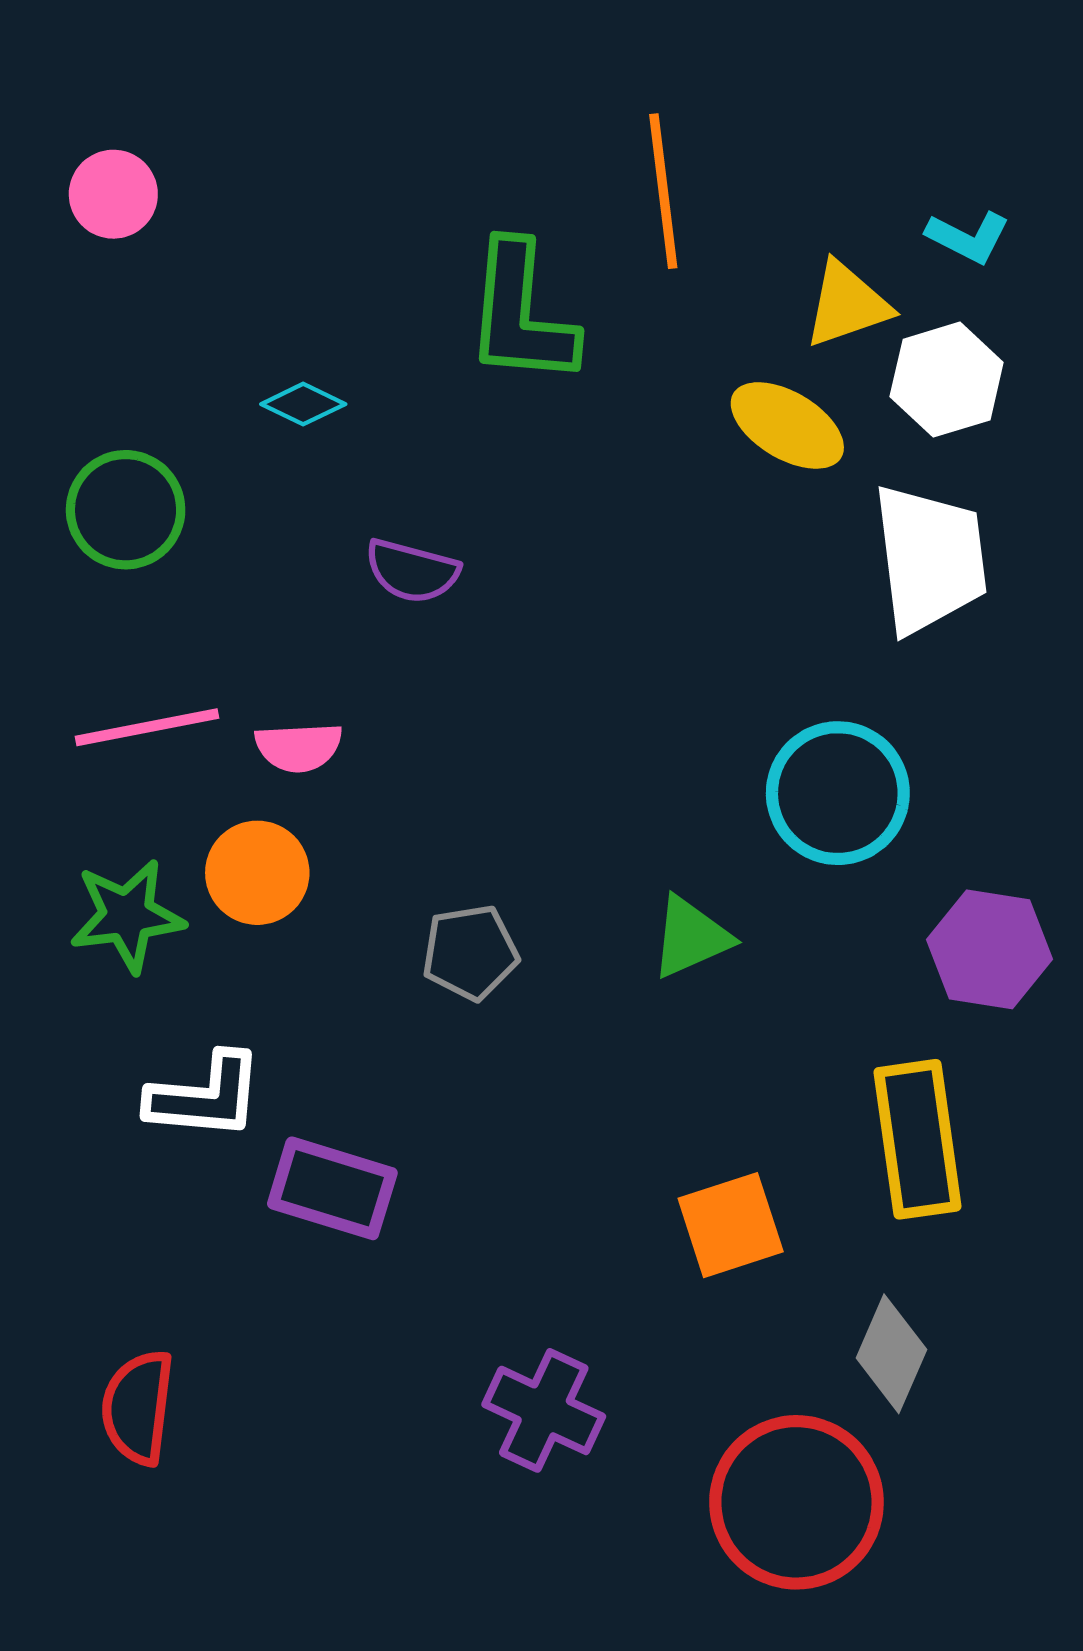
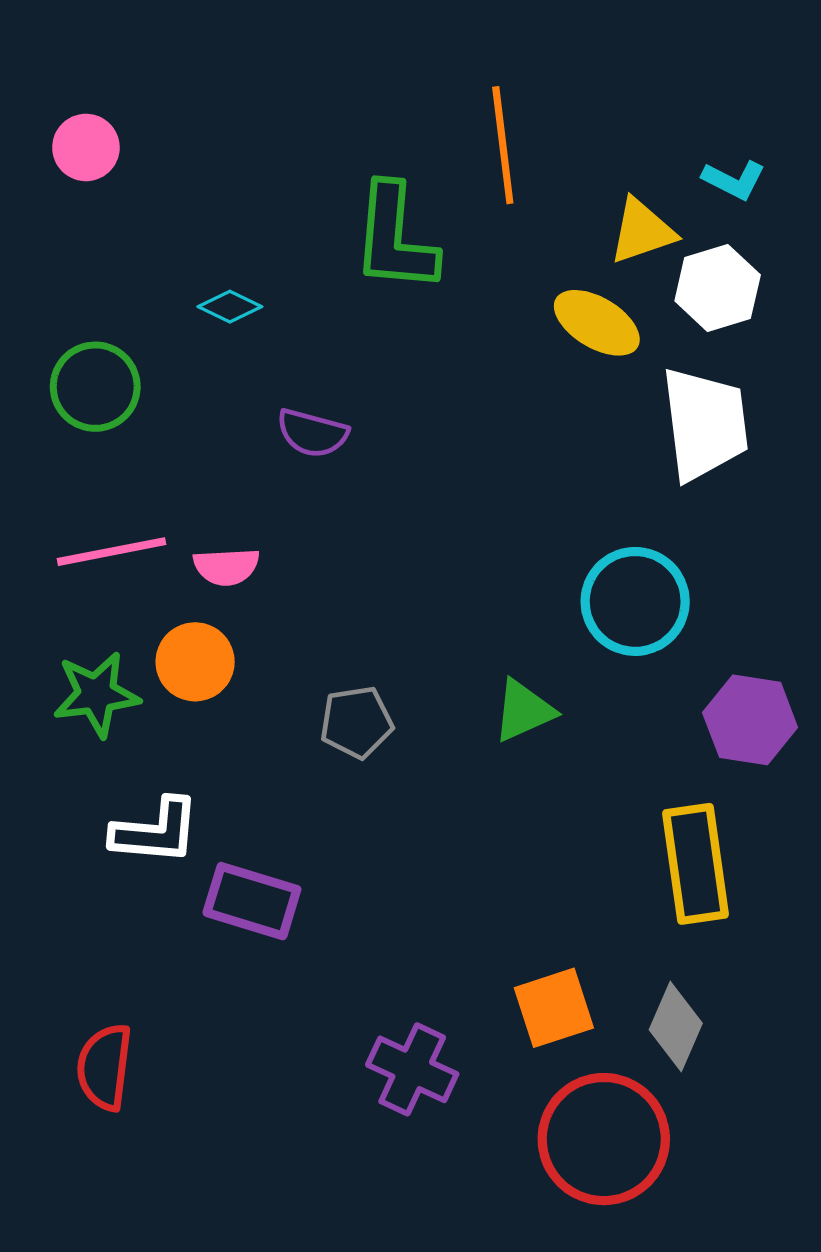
orange square: (731, 1225) -> (554, 1008), moved

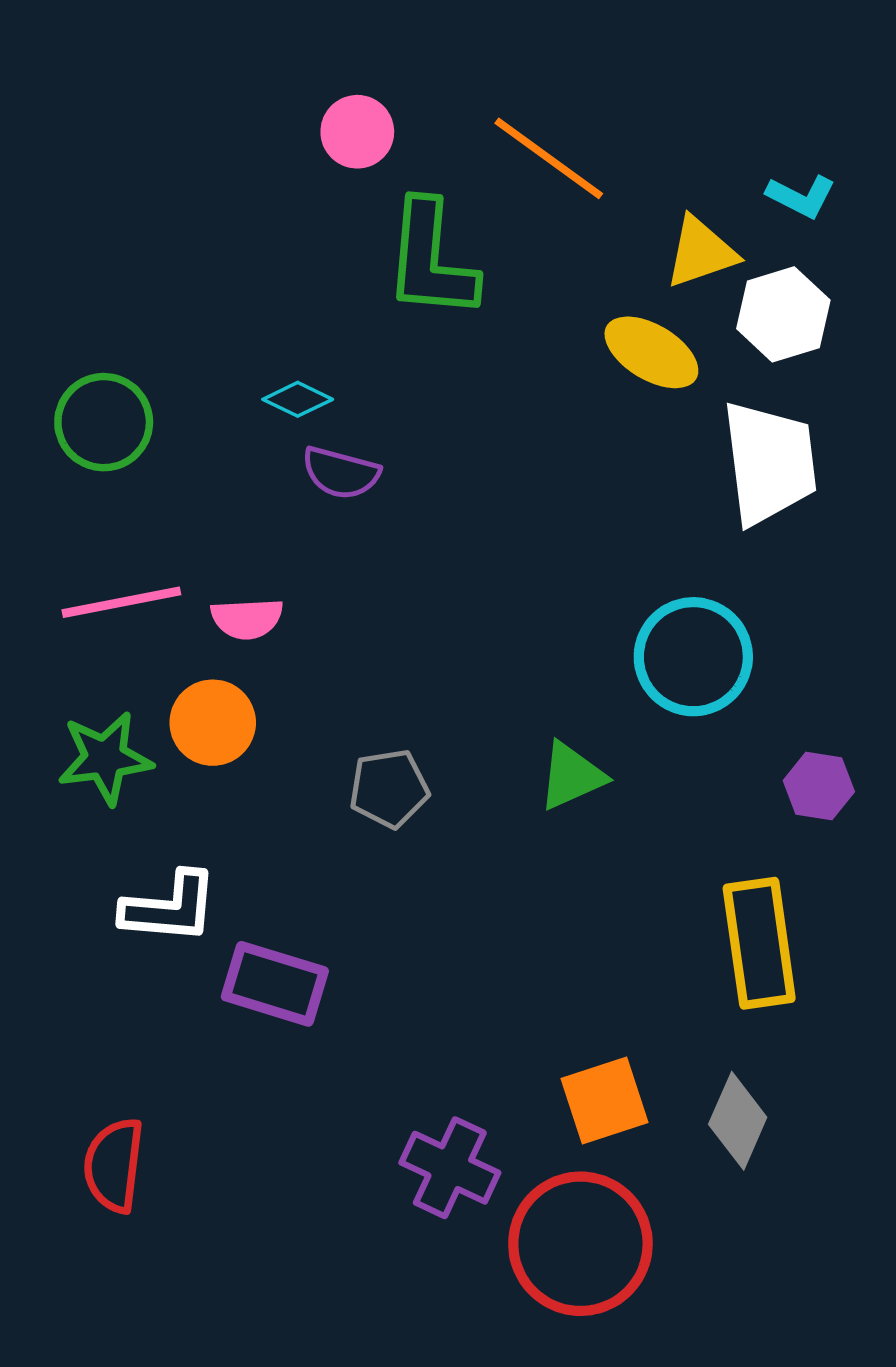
orange line: (503, 145) -> (549, 158), turned -47
pink circle: (86, 147) -> (357, 132), moved
cyan diamond: (230, 307) -> (298, 399), moved
purple hexagon: (750, 720) -> (819, 786), size x0.7
red circle: (604, 1139) -> (580, 1244), moved

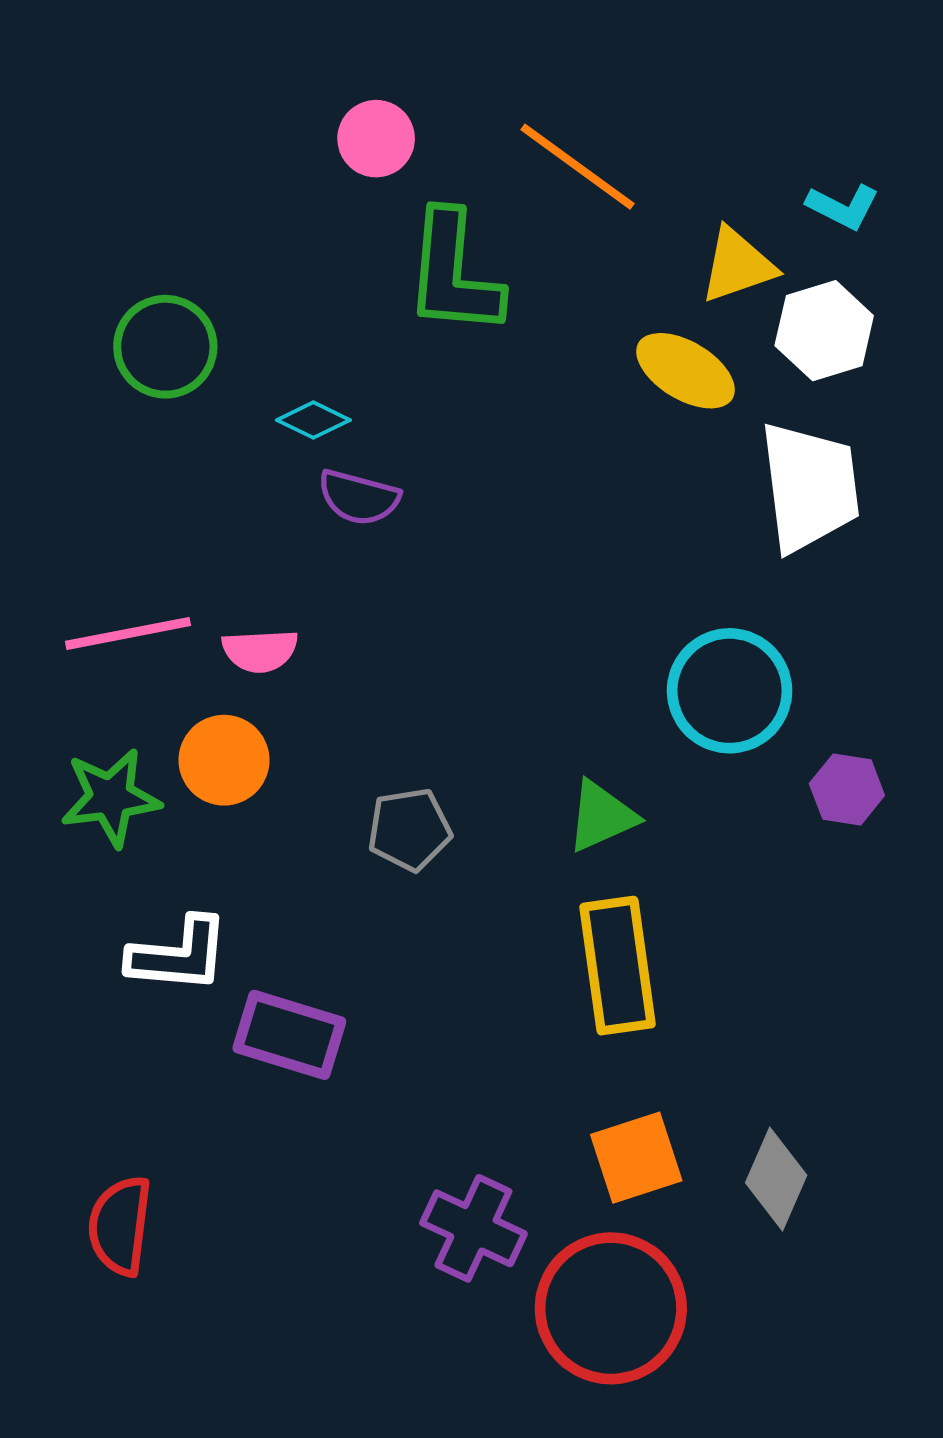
green circle: (104, 422) -> (165, 347), moved
purple hexagon: (819, 786) -> (847, 790), moved
yellow rectangle: (759, 943) -> (617, 966), moved

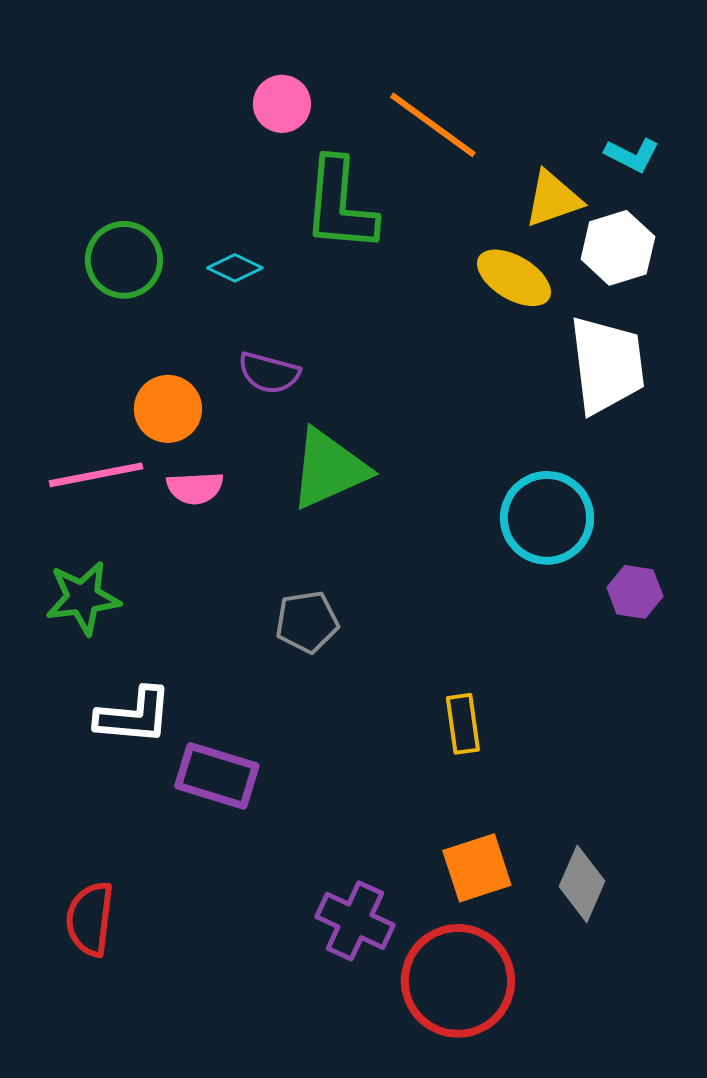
cyan diamond: (313, 420) -> (235, 268), moved
orange circle: (224, 760) -> (168, 409), moved
green triangle: (601, 816) -> (329, 469), moved, size x1.5
yellow rectangle: (617, 966) -> (463, 724), size x0.6

